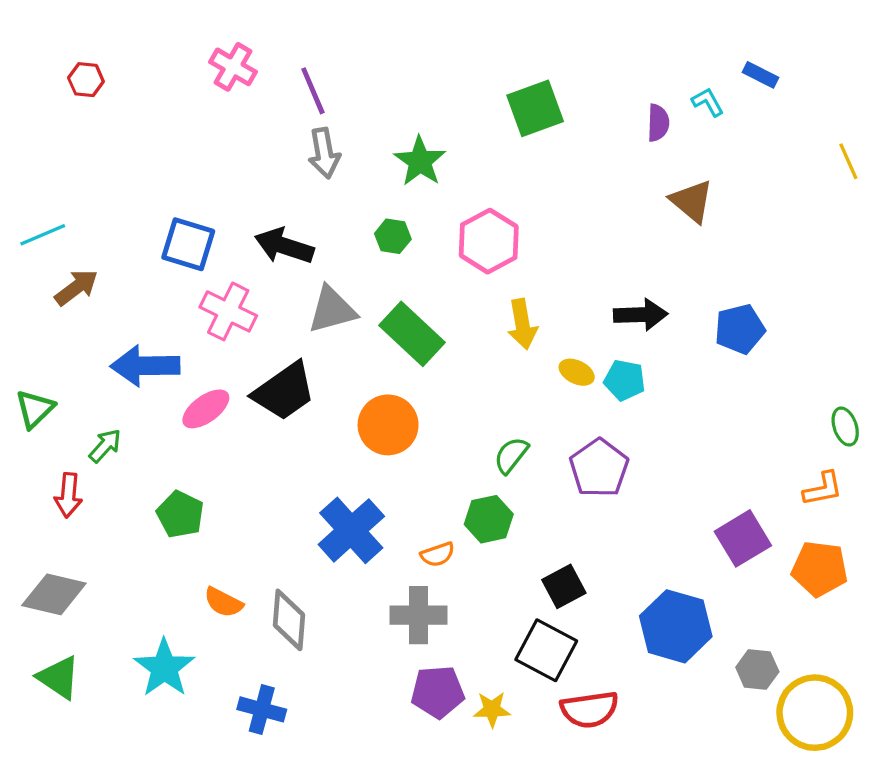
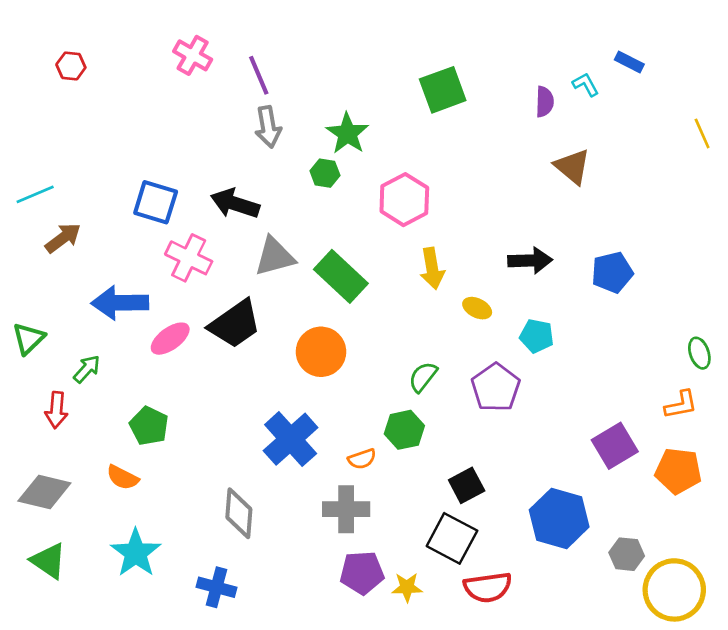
green hexagon: (393, 236) -> (325, 173), moved
cyan pentagon: (625, 380) -> (537, 336), moved
orange semicircle: (223, 602) -> (123, 477), moved

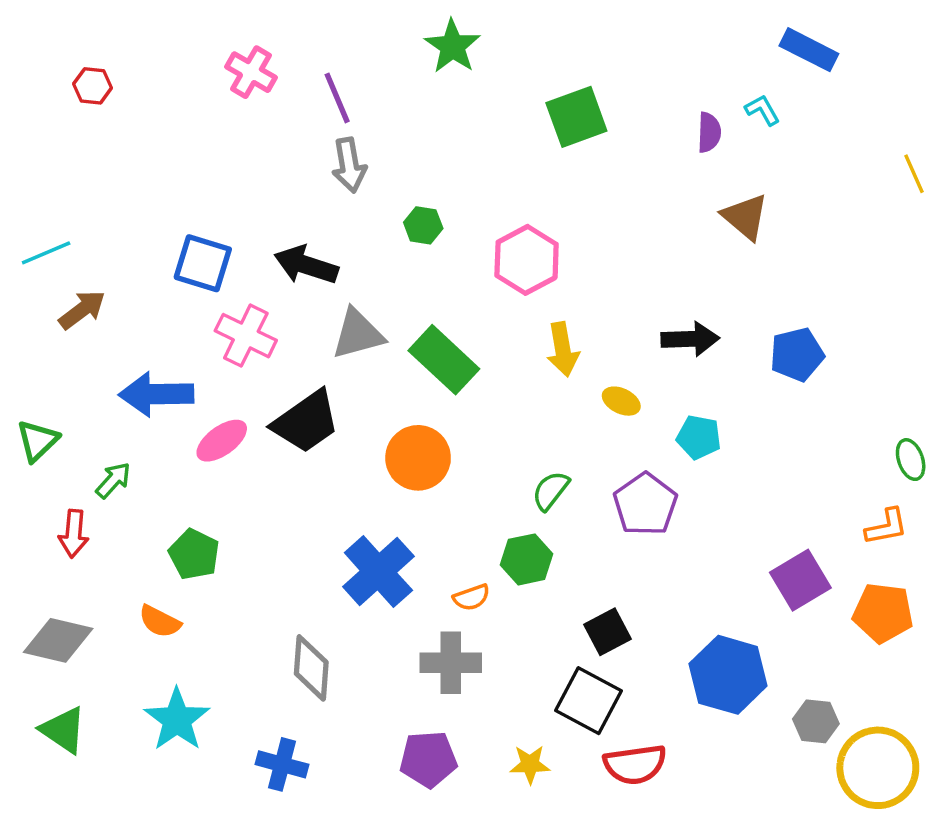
blue rectangle: (629, 62) -> (809, 50), moved, size x1.5
green star: (347, 133) -> (452, 46), moved
purple pentagon: (362, 573) -> (428, 759), moved

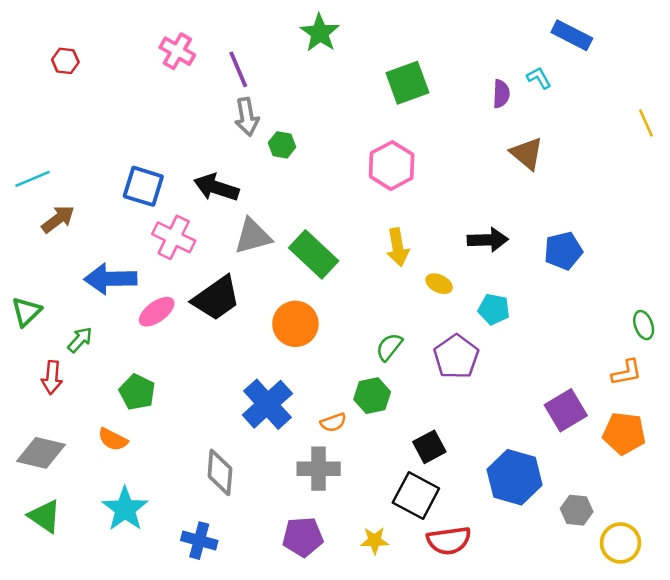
green hexagon: (423, 225) -> (282, 145), moved
pink hexagon: (527, 260) -> (392, 166), moved
yellow circle: (878, 768) -> (620, 543), size x0.7

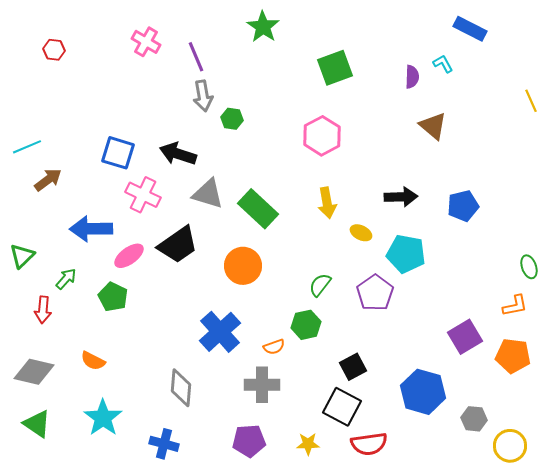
gray triangle: (253, 236) -> (208, 194), turned 32
cyan pentagon: (494, 309) -> (406, 254), size x1.5
green pentagon: (137, 392) -> (113, 297), moved

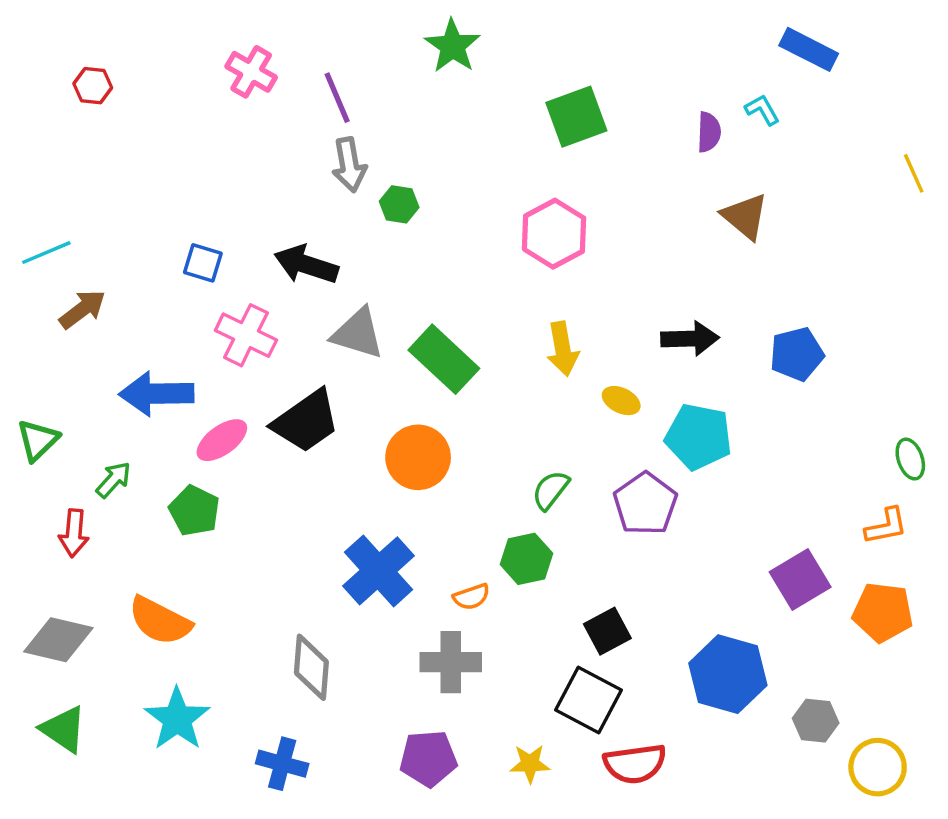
blue square: (118, 153) -> (203, 263), size x0.7
orange semicircle: (93, 361) -> (160, 621), size x1.5

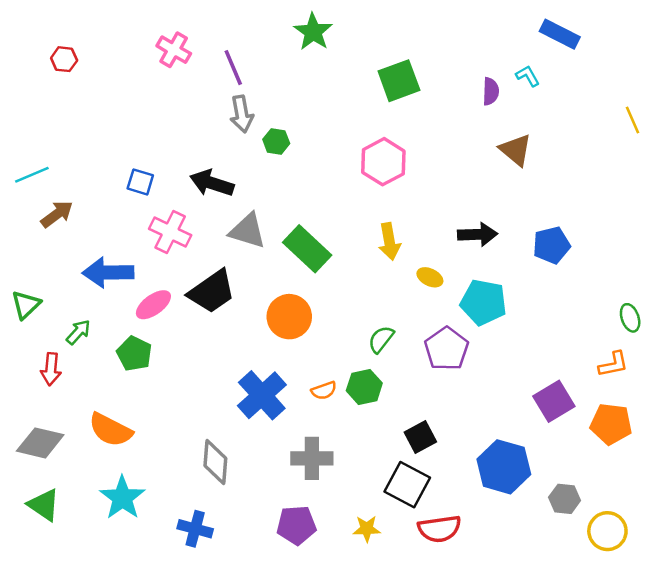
orange semicircle: (471, 597) -> (324, 391), moved

